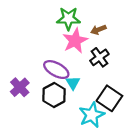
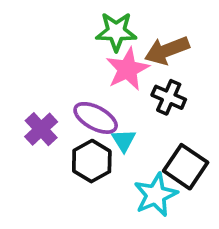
brown arrow: (98, 30) -> (167, 50), size x1.6
black cross: (99, 57) -> (169, 97), turned -30
purple cross: (20, 87) -> (41, 129), moved

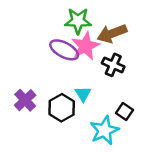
purple ellipse: (96, 118) -> (64, 50), moved
purple cross: (41, 129) -> (25, 100), moved
black square: (186, 167) -> (125, 112), size x0.6

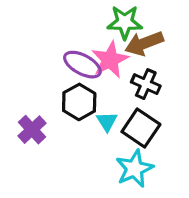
green star: (78, 21) -> (125, 22), moved
black hexagon: (62, 108) -> (79, 102), moved
black square: (125, 112) -> (141, 128), moved, size x1.6

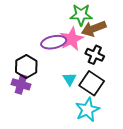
purple ellipse: (82, 65) -> (54, 42), turned -40
black hexagon: (79, 102) -> (26, 66), moved
purple cross: (32, 130) -> (21, 84), turned -30

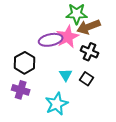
black square: (92, 83) -> (87, 79), size x0.6
purple cross: (21, 84) -> (21, 90), moved
cyan star: (87, 110) -> (57, 104), moved

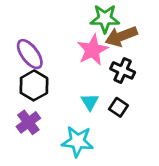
purple ellipse: (51, 40) -> (30, 54), moved, turned 65
purple cross: (21, 90) -> (28, 122), turned 36
cyan star: (57, 104) -> (78, 141), turned 30

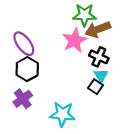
cyan triangle: (90, 102) -> (101, 76), moved

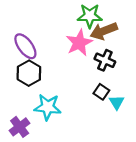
cyan triangle: (101, 76) -> (117, 102), moved
purple cross: (23, 99) -> (20, 127), moved
cyan star: (62, 114) -> (48, 107), moved

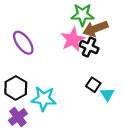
black cross: (105, 60) -> (89, 47), moved
black hexagon: (29, 73) -> (16, 88), moved

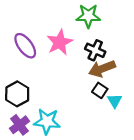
brown arrow: (95, 29) -> (102, 69), moved
pink star: (73, 39) -> (60, 42), moved
cyan star: (44, 99) -> (47, 121), moved

